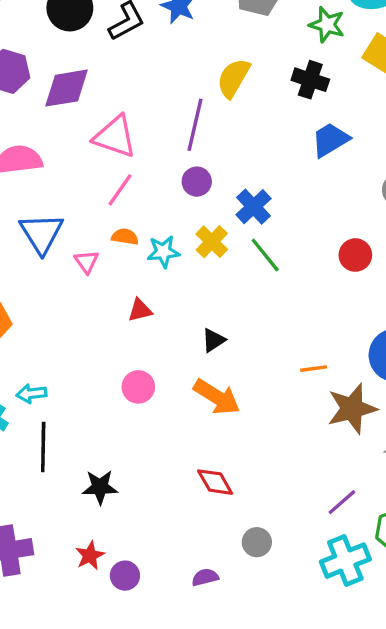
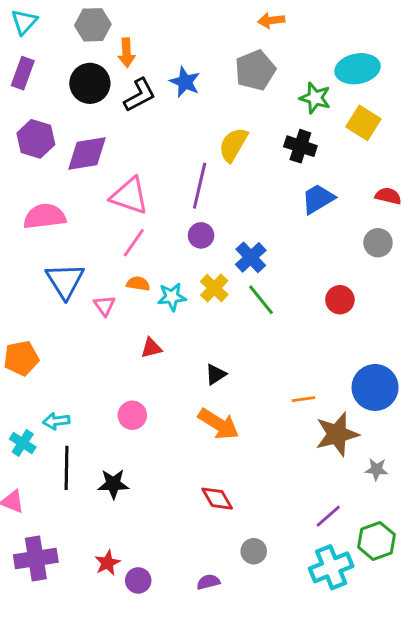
pink circle: (138, 387) -> (132, 415), moved
black star: (100, 487) -> (113, 484), moved

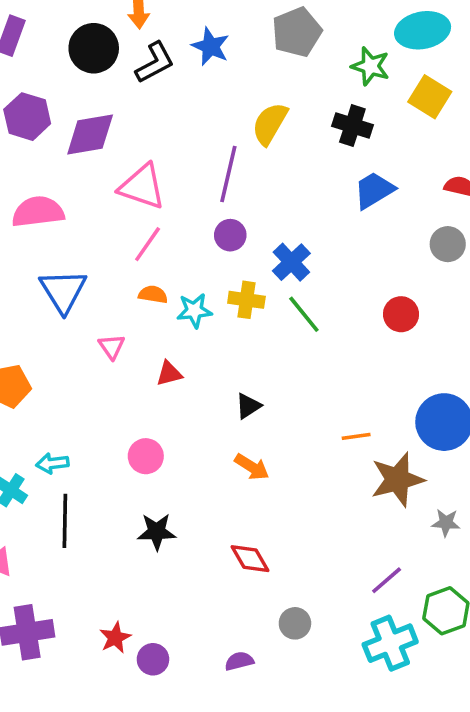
yellow cross: (214, 288) -> (246, 300), turned -36
pink triangle: (105, 306) -> (112, 347), moved
orange arrow: (219, 424) -> (252, 467), size x0.7
black star: (113, 484) -> (157, 532), moved

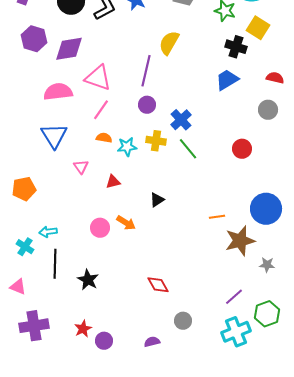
black cross: (352, 126) -> (236, 47), moved
pink semicircle: (38, 212) -> (58, 92), moved
orange arrow: (252, 467) -> (126, 223), moved
black star: (157, 532) -> (88, 280), moved, turned 30

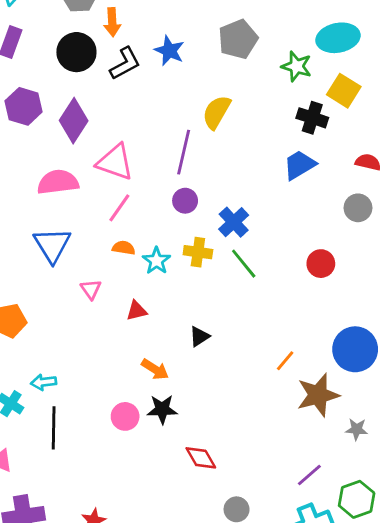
purple diamond: (69, 49) -> (74, 121), turned -48
cyan star: (127, 147) -> (157, 261), turned -30
orange line: (217, 217) -> (285, 361), turned -42
pink circle: (100, 228) -> (125, 416), moved
black star: (88, 280) -> (162, 409), moved, turned -30

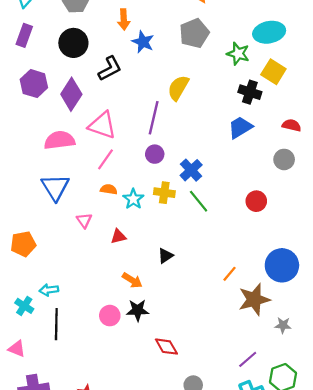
orange arrow: (112, 22) -> (124, 19), moved
black L-shape: (125, 64) -> (110, 69), moved

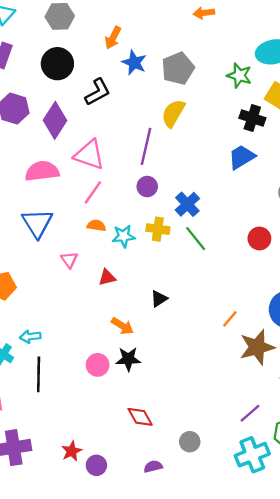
orange arrow: (124, 19) -> (113, 38), turned 30
gray pentagon: (194, 33) -> (178, 68), moved
cyan star: (133, 199) -> (124, 236), turned 30
red diamond: (166, 347) -> (140, 417), moved

